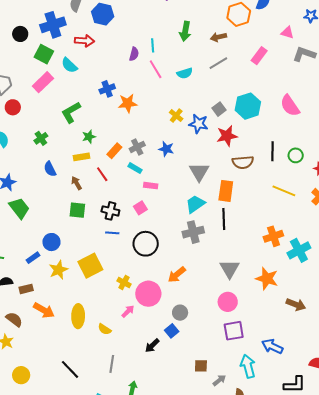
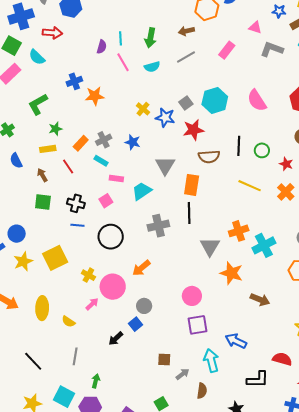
green arrow: (185, 31) -> (150, 38), moved
cyan trapezoid: (195, 204) -> (142, 191), moved
gray triangle: (230, 269) -> (210, 247), moved

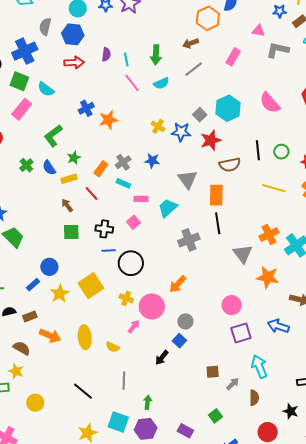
red arrow: (52, 33) -> (74, 63), moved
purple semicircle: (102, 47) -> (106, 54), moved
blue semicircle: (16, 161) -> (49, 168), moved
black circle: (111, 237) -> (131, 263), moved
blue arrow: (236, 341) -> (278, 326), moved

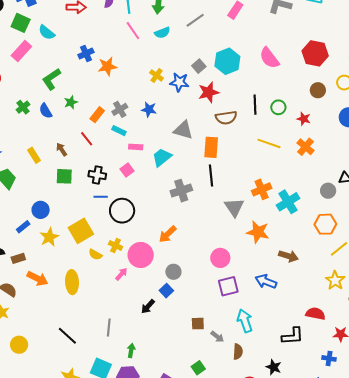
yellow rectangle: (69, 179) -> (34, 155), moved, turned 70
gray triangle: (188, 179) -> (183, 130), turned -40
yellow semicircle: (113, 347) -> (95, 255), moved
gray arrow: (233, 384) -> (217, 337), turned 80

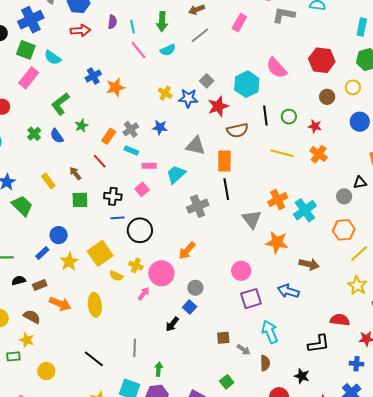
cyan hexagon: (227, 61) -> (247, 84), moved

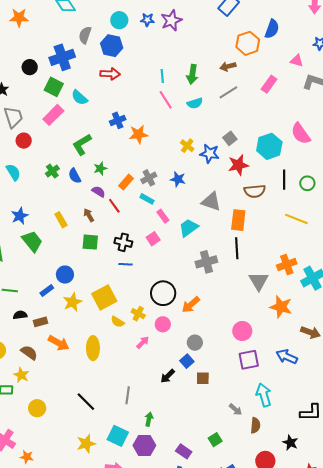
purple semicircle: (112, 22) -> (99, 192), moved, turned -72
pink rectangle: (149, 166) -> (163, 216), turned 48
black circle: (140, 230) -> (163, 293), moved
pink circle: (161, 273) -> (163, 324), size x0.6
brown square: (223, 338) -> (203, 378), moved

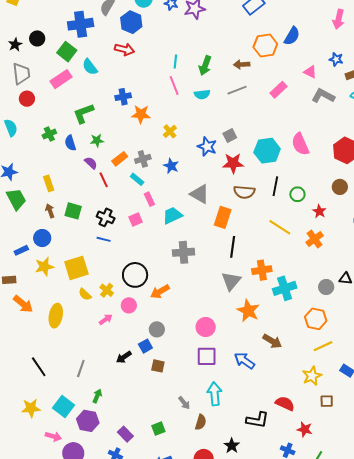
black circle: (30, 67) -> (37, 38), moved
yellow cross: (187, 146) -> (170, 131), moved
brown arrow: (89, 215) -> (50, 211), moved
black line: (237, 248) -> (233, 247), moved

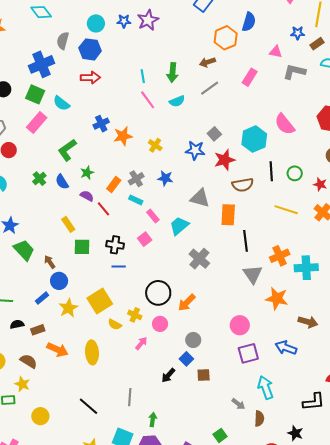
yellow rectangle: (49, 183) -> (68, 224), moved
brown arrow: (50, 211) -> (50, 262), moved
gray cross: (184, 252) -> (199, 259), turned -30
cyan cross: (285, 288) -> (306, 268), turned 30

